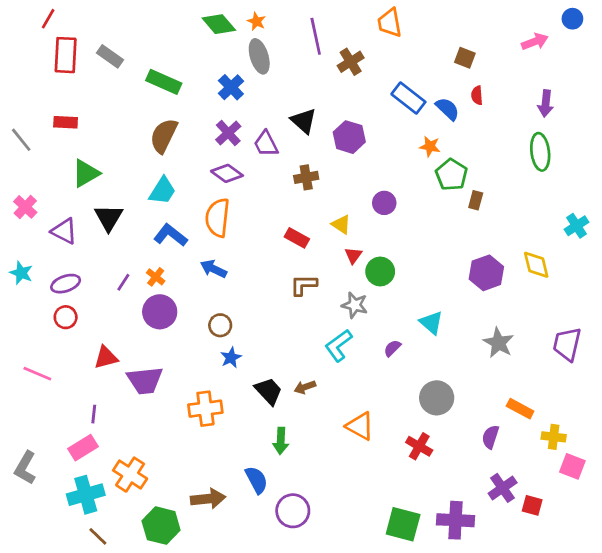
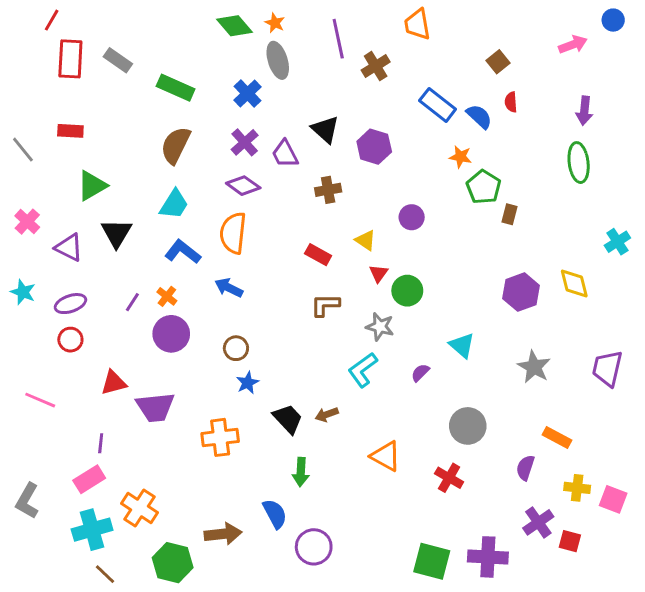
brown square: (465, 58) -> (498, 62), turned 30
yellow cross: (554, 437) -> (577, 488), moved

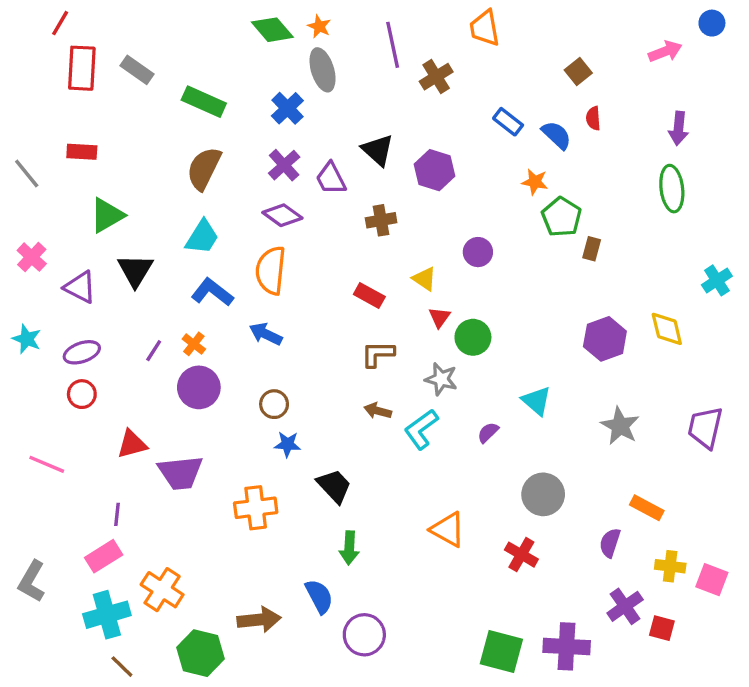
blue rectangle: (438, 105) -> (508, 122), size x0.7
blue star: (248, 383) -> (287, 444), turned 30
brown arrow: (327, 414) -> (378, 411), moved, turned 35

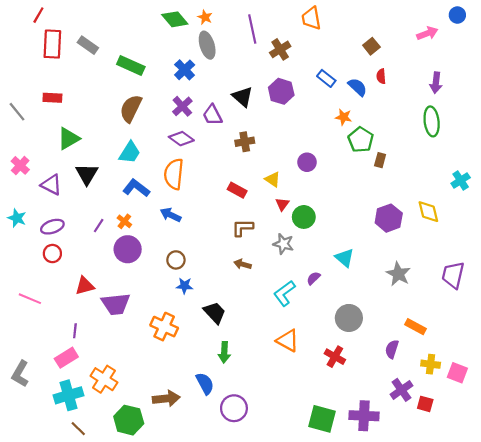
purple hexagon: (434, 170) -> (281, 91), moved
cyan L-shape: (421, 429) -> (284, 293), moved
orange cross: (256, 508) -> (164, 327), turned 32

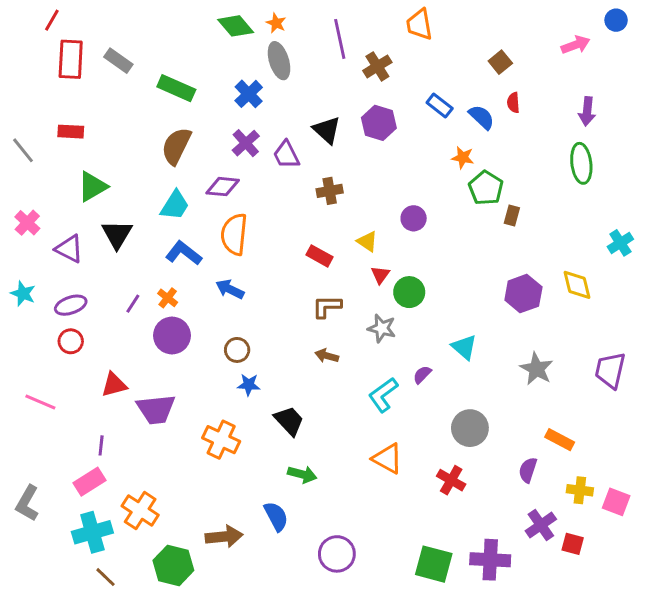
purple diamond: (181, 139) -> (223, 187), moved, turned -30
green arrow: (224, 352) -> (302, 474), turned -78
purple circle: (234, 408) -> (337, 554), moved

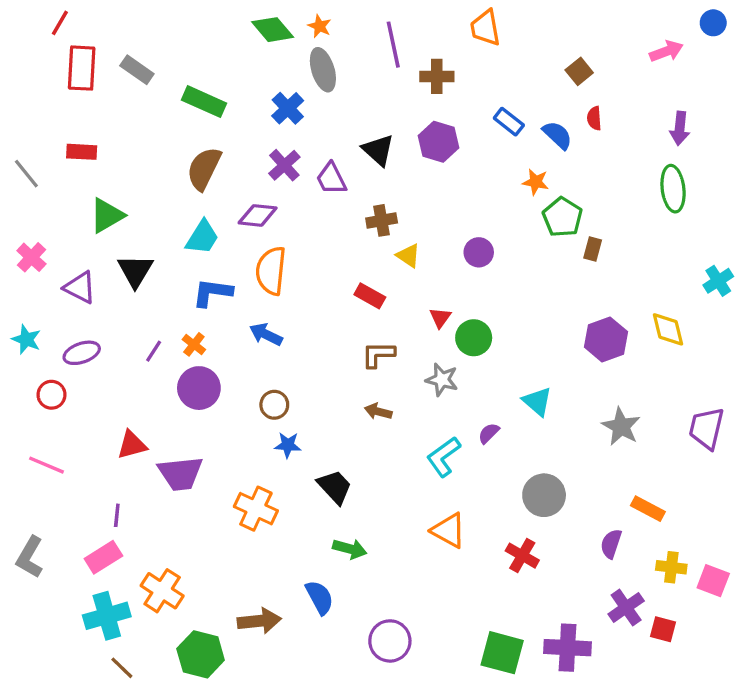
brown cross: (377, 66) -> (437, 76), turned 32
yellow triangle: (367, 241) -> (408, 256), moved
blue L-shape: (184, 253) -> (212, 293), turned -30
red circle: (71, 341) -> (52, 395), moved
gray L-shape: (27, 503) -> (30, 557), moved

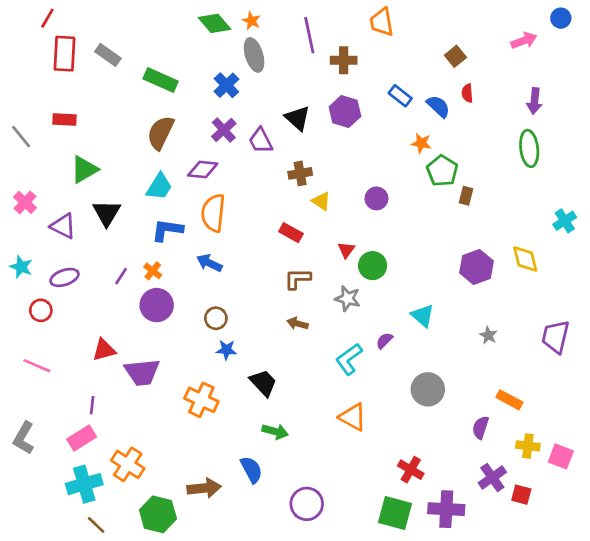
gray star: (621, 427) -> (488, 335), size x0.6
red cross: (522, 556) -> (411, 470), moved

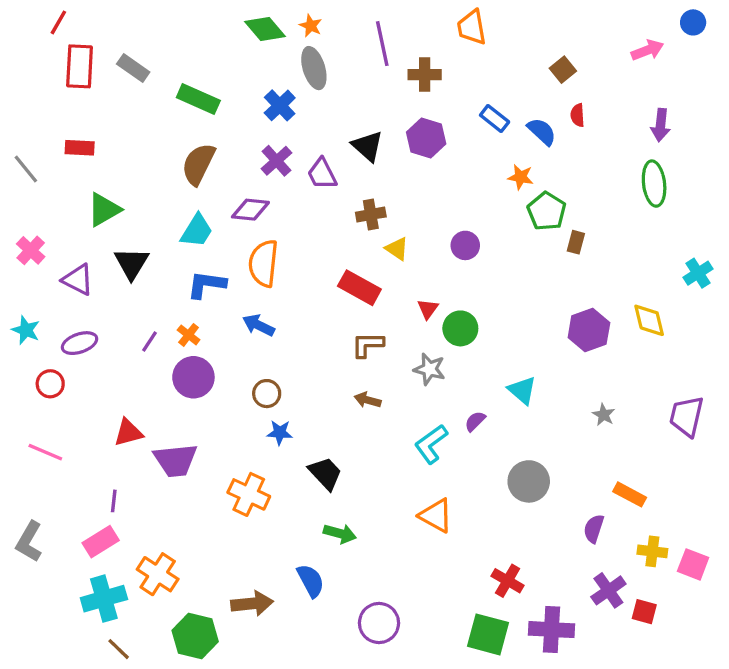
red rectangle: (291, 233) -> (359, 288), size x1.4

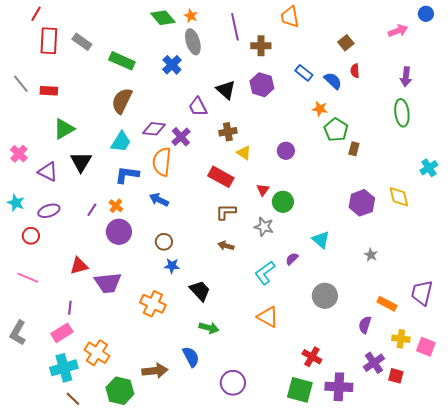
purple cross: (276, 161) -> (181, 137), moved
gray line: (26, 169) -> (21, 84), moved
purple trapezoid: (687, 416) -> (422, 293), moved

